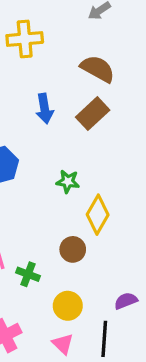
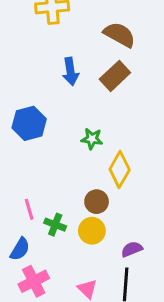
purple semicircle: (126, 301) -> (132, 249), moved
yellow circle: (68, 306) -> (92, 231), moved

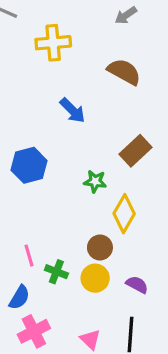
blue arrow: (70, 71) -> (73, 110), turned -36
brown rectangle: (115, 76) -> (135, 151), moved
purple semicircle: (132, 249) -> (137, 285), moved, turned 50

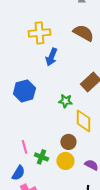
yellow cross: (53, 43) -> (39, 33), moved
blue arrow: (73, 110) -> (51, 57), turned 66
yellow diamond: (124, 214) -> (83, 121), turned -30

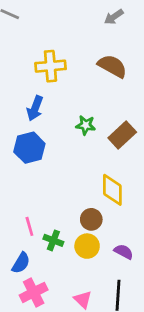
blue arrow: (51, 57) -> (35, 108), moved
green star: (65, 101) -> (86, 125), moved

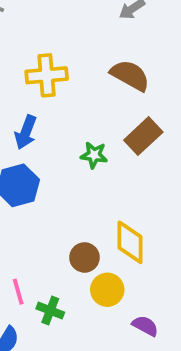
brown rectangle: (122, 135) -> (143, 136), moved
brown circle: (91, 219) -> (84, 257), moved
yellow circle: (87, 246) -> (107, 290), moved

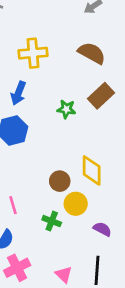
green cross: (50, 311) -> (52, 221), moved

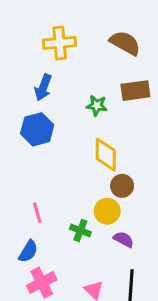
brown rectangle: (101, 96) -> (135, 91), turned 35
yellow diamond: (92, 170) -> (106, 155), moved
brown circle: (60, 181) -> (122, 186), moved
purple semicircle: (102, 229) -> (124, 239), moved

